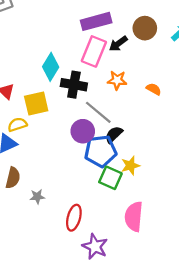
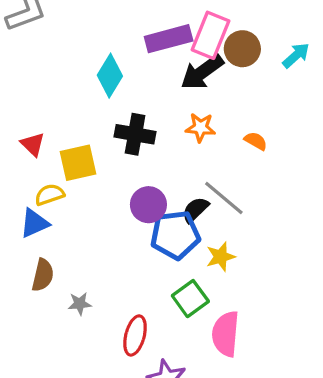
black arrow: (118, 44) -> (202, 72), size x1.5
pink rectangle: (94, 51) -> (210, 35), moved
cyan diamond: (51, 67) -> (110, 76), moved
gray line: (98, 112) -> (224, 198), moved
green square: (110, 178) -> (190, 299), moved, turned 30

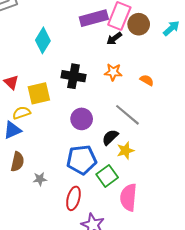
black arrow: (202, 72) -> (114, 38), size x0.6
cyan diamond: (110, 76) -> (43, 40), moved
black semicircle: (195, 210) -> (110, 137), moved
blue pentagon: (175, 235) -> (82, 160), moved

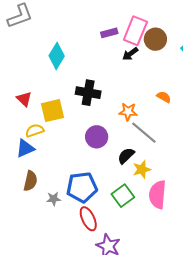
purple rectangle: (94, 18) -> (109, 33), size x0.6
orange star: (113, 72) -> (128, 112), moved
blue pentagon: (82, 160) -> (82, 187), moved
pink semicircle: (128, 197) -> (158, 195), moved
red ellipse: (73, 198) -> (88, 219), turned -40

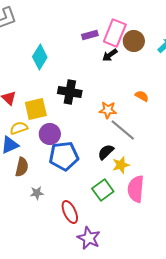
purple circle: (97, 137) -> (50, 134), moved
brown semicircle: (30, 181) -> (22, 167), moved
blue pentagon: (82, 187) -> (64, 156), moved

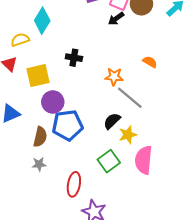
black cross: (70, 92) -> (74, 58), size x0.7
yellow semicircle: (19, 128) -> (20, 40), moved
brown semicircle: (22, 167) -> (40, 137), moved
red ellipse: (70, 212) -> (74, 184), turned 35

